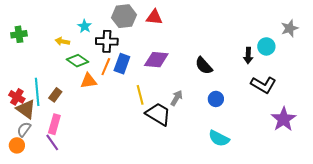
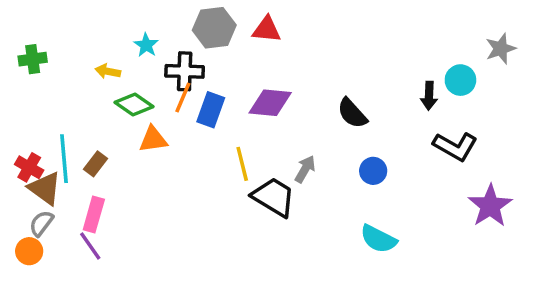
orange line: (106, 67) -> (183, 98), moved

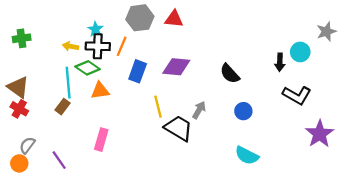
black cross: (185, 71) -> (98, 46), moved
orange line: (183, 98) -> (122, 46), moved
cyan line: (64, 159) -> (68, 83), moved
brown triangle: (45, 188) -> (18, 87), moved
pink rectangle: (94, 215) -> (101, 140), moved

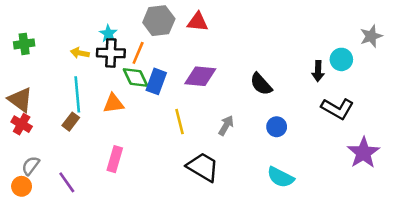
green diamond: (88, 68) -> (135, 78), moved, turned 30
black trapezoid: (179, 128) -> (203, 167), moved

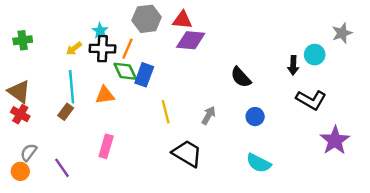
yellow arrow: (80, 53) -> (74, 49), turned -49
purple diamond: (200, 76) -> (191, 40), moved

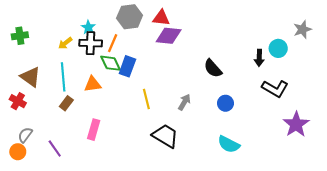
brown triangle: (19, 92) -> (30, 77), moved
brown rectangle: (66, 112) -> (66, 103), moved

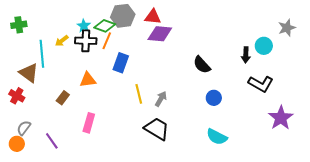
green cross: (20, 36) -> (19, 25), moved
green diamond: (111, 63) -> (105, 26), moved, turned -45
cyan line: (63, 77) -> (42, 54), moved
gray arrow: (184, 102) -> (161, 99), moved

